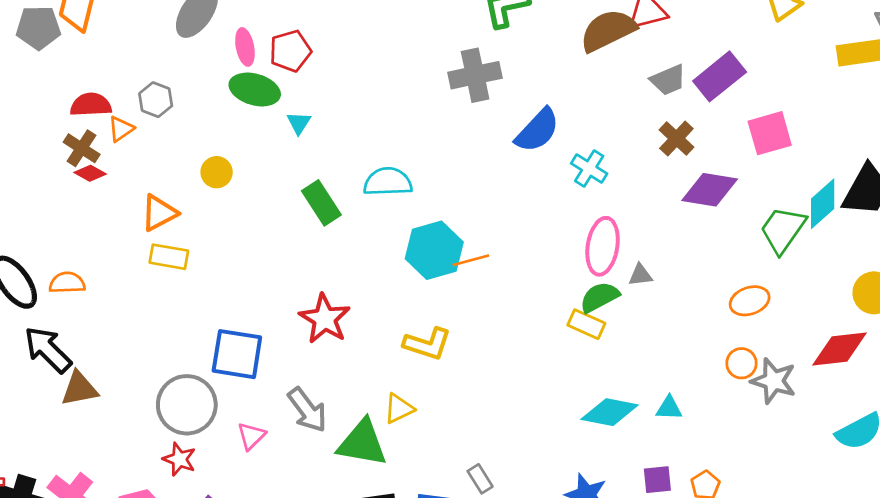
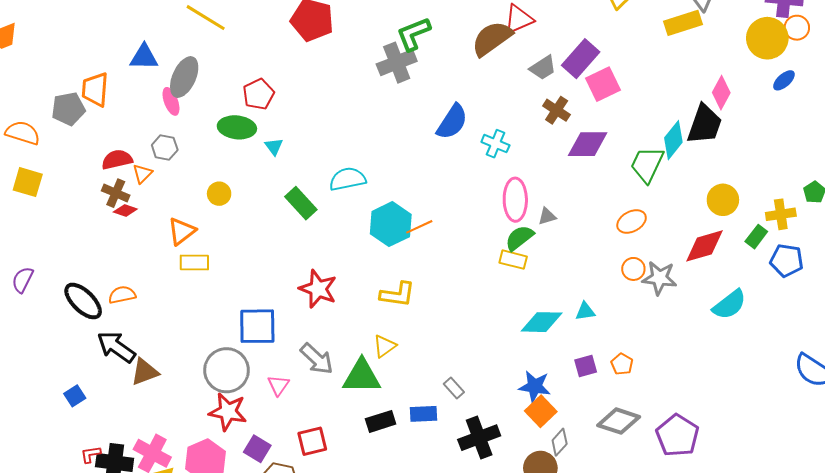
pink ellipse: (245, 47) -> (171, 101), moved
gray cross: (475, 75) -> (397, 63), moved
pink square: (770, 133) -> (603, 84), moved
red star: (179, 459) -> (228, 412), size x1.5

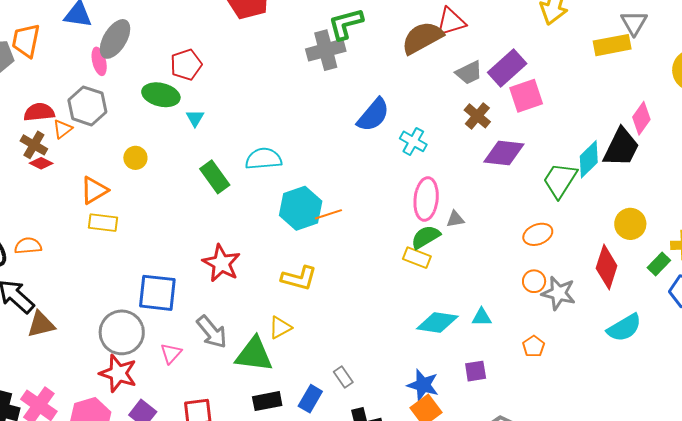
gray hexagon: (165, 147) -> (87, 106), size x1.5
red diamond: (704, 246) -> (607, 267), turned -63
orange pentagon: (622, 364) -> (534, 346), moved
blue rectangle: (424, 414) -> (310, 399), turned -64

